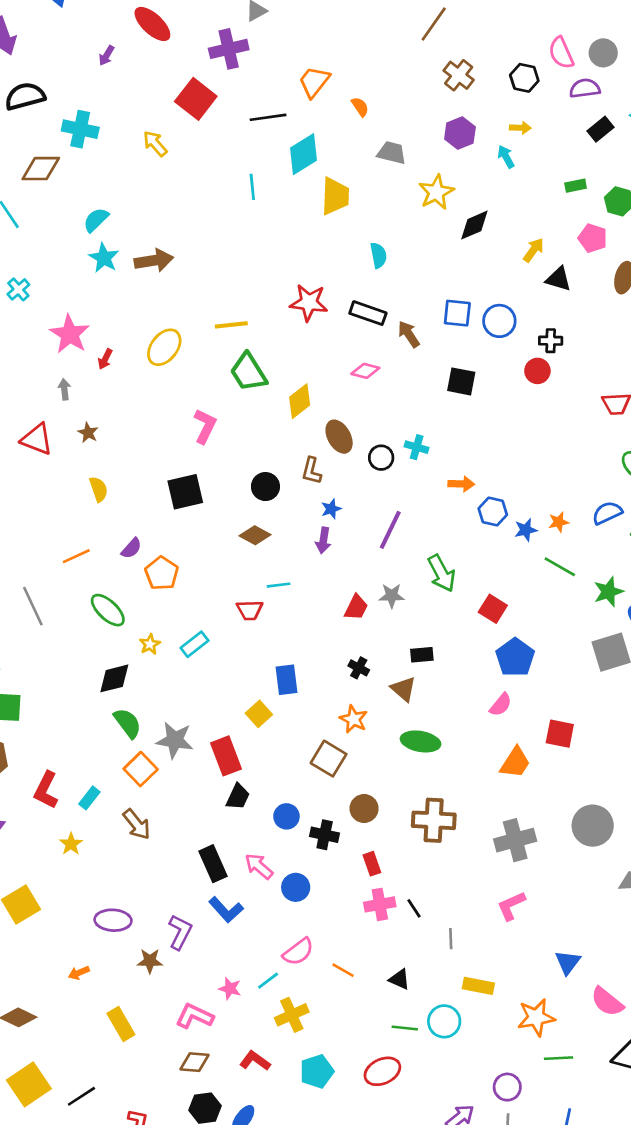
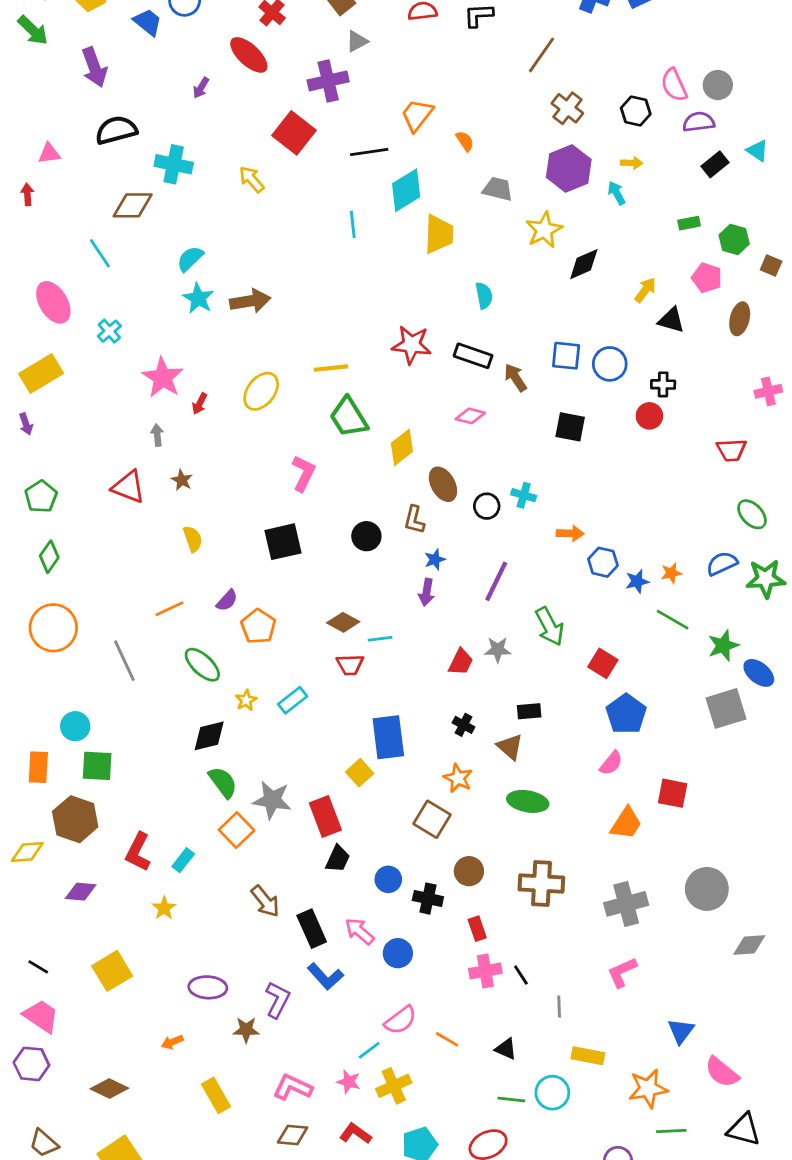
purple hexagon: (460, 133) -> (569, 168), size x1.4
brown diamond: (255, 535) -> (343, 622), moved
blue rectangle: (286, 680) -> (388, 737), size x1.4
brown arrow: (137, 824) -> (265, 901), moved
pink star: (230, 989) -> (349, 1082), moved

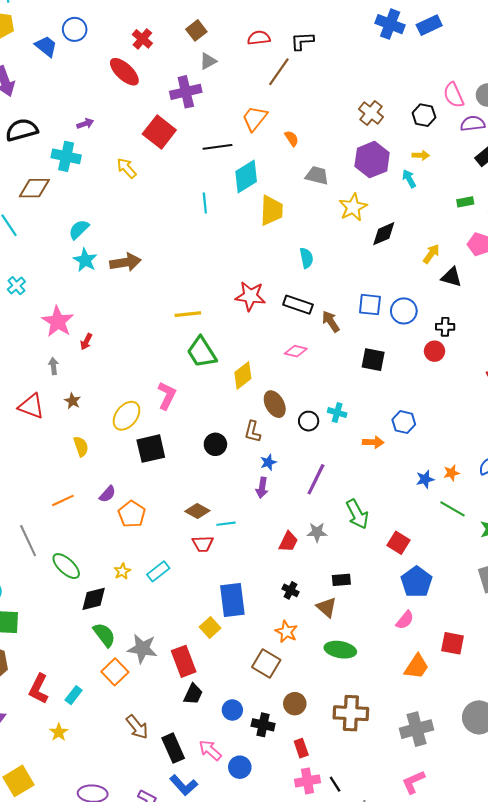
brown line: (541, 55) -> (279, 72), moved
purple arrow: (201, 88) -> (85, 124), moved, turned -140
yellow ellipse: (261, 391) -> (126, 416), moved
blue hexagon: (603, 562) -> (404, 422), moved
green ellipse: (202, 665) -> (66, 566), moved

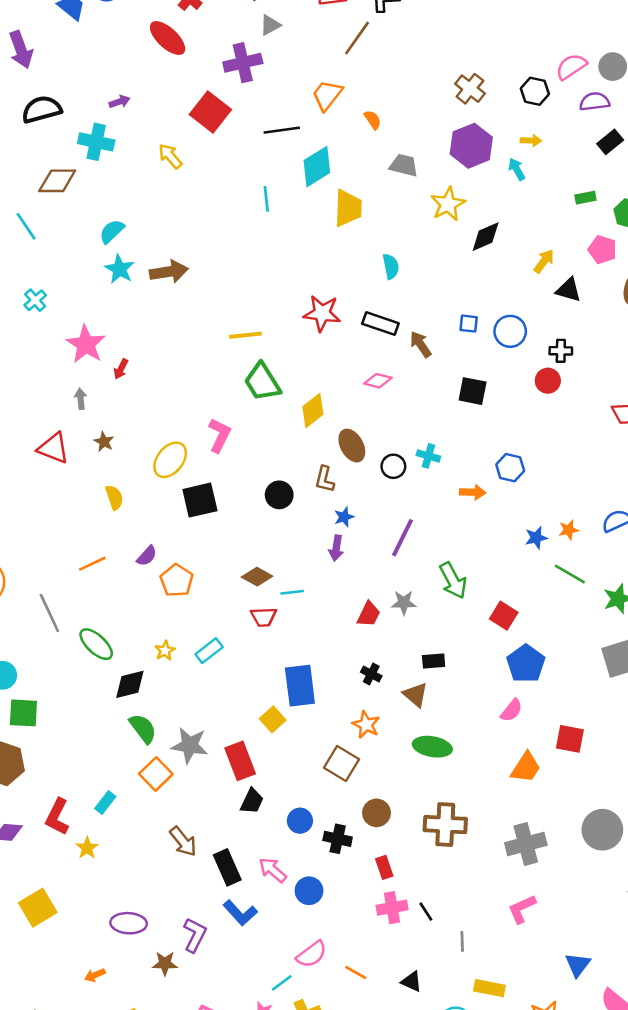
pink semicircle: (454, 95) -> (571, 67), turned 80
blue square: (370, 305) -> (469, 324), size x0.7
red L-shape: (39, 689) -> (57, 817), moved

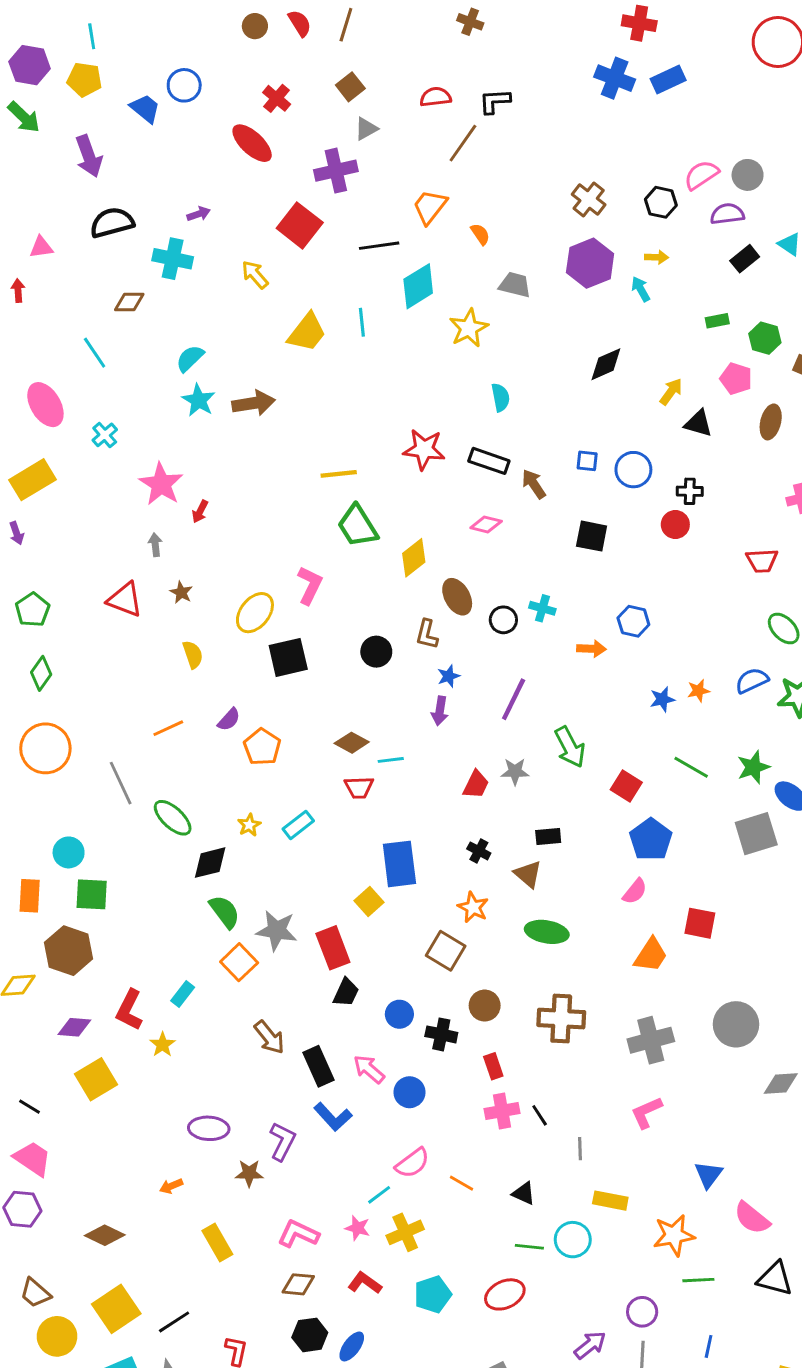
brown diamond: (57, 181) -> (129, 302), size x0.7
yellow star: (448, 204) -> (469, 328), moved
yellow trapezoid: (348, 208) -> (307, 332), moved, turned 36
green line: (570, 574) -> (691, 767), moved
yellow square: (38, 908) -> (96, 1079), moved

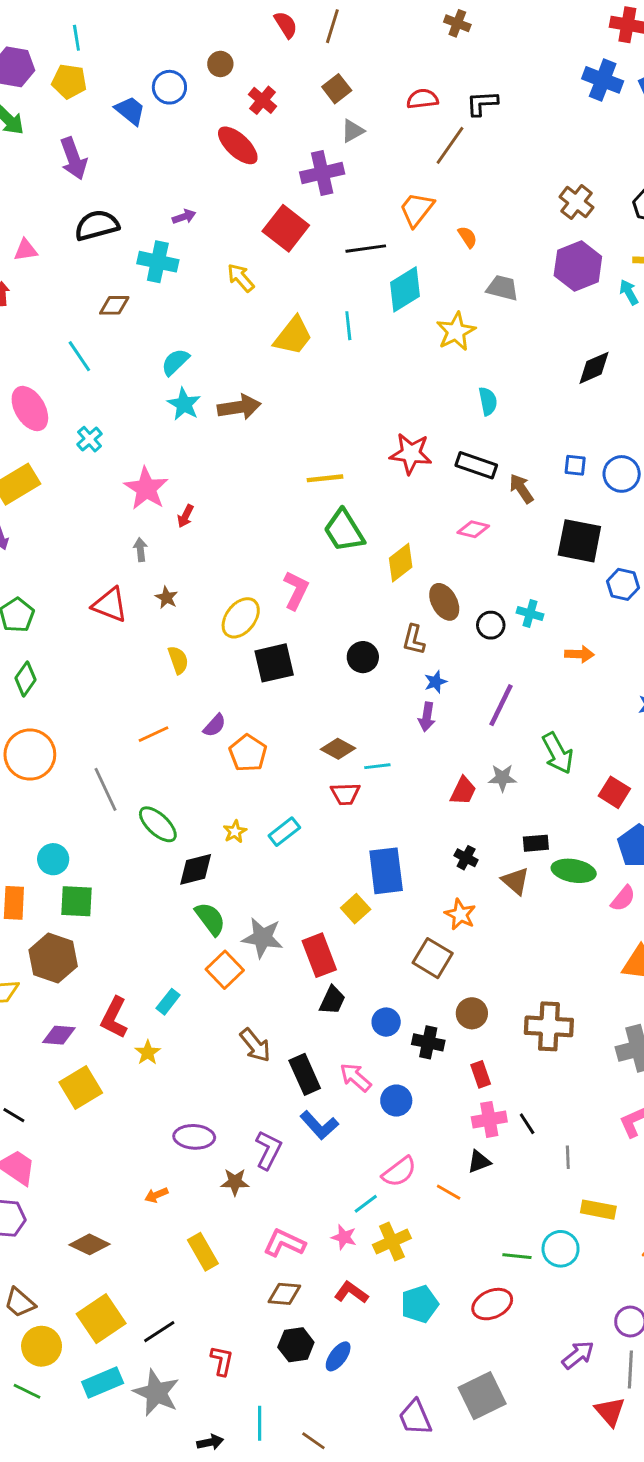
brown circle: (255, 26) -> (220, 64), moved
black square: (592, 536) -> (579, 541), size x1.4
blue hexagon: (633, 621) -> (623, 584), moved
green ellipse: (547, 932) -> (574, 871), moved
black triangle: (524, 1193) -> (479, 1162), moved, turned -45

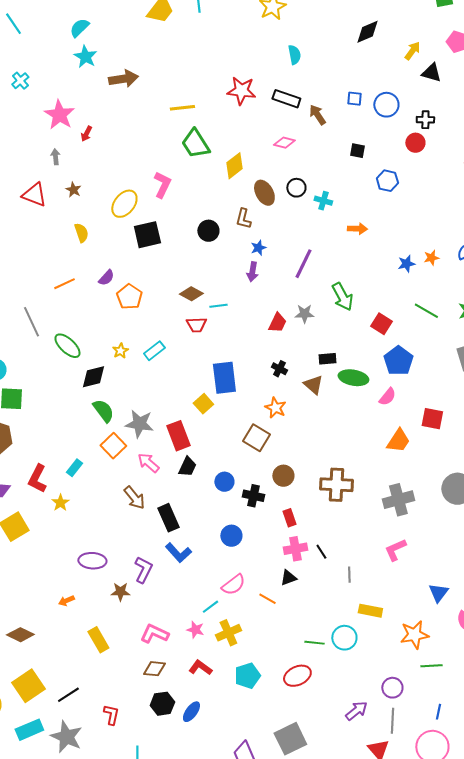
brown arrow: (239, 407) -> (123, 79), moved
black square: (579, 541) -> (357, 151), size x0.5
black circle: (491, 625) -> (296, 188), moved
pink arrow: (356, 1077) -> (148, 463), moved

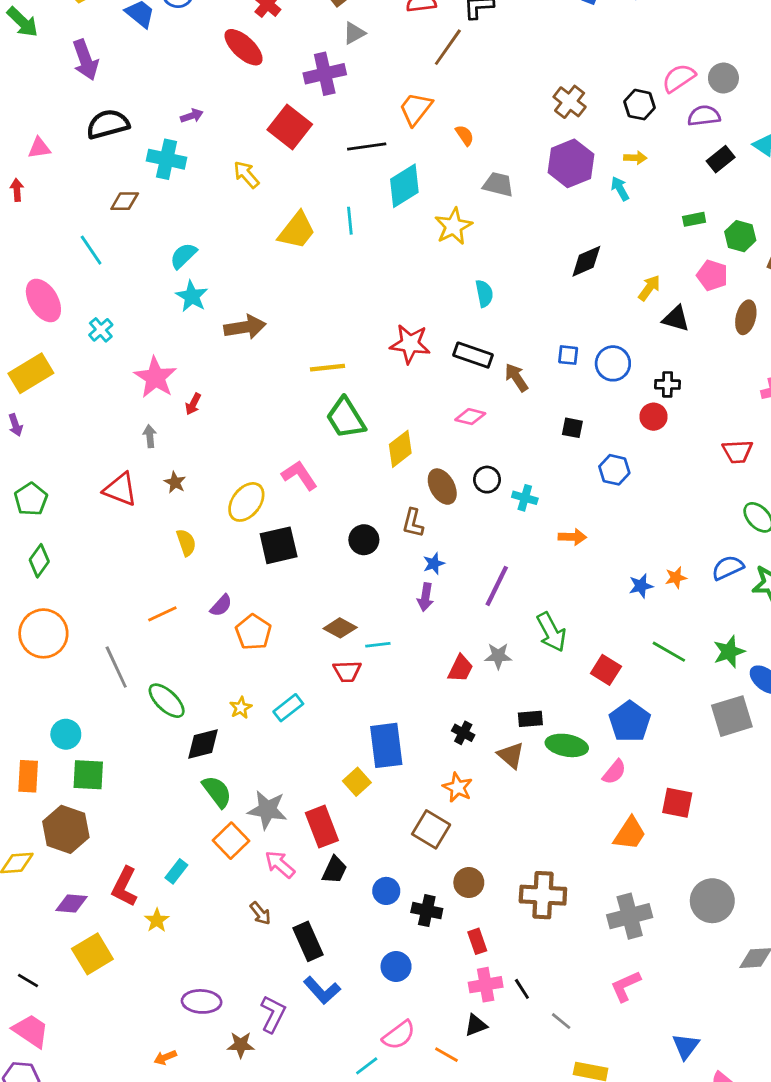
pink L-shape: (162, 185) -> (300, 475), turned -60
brown arrow: (134, 498) -> (260, 913), size x0.7
gray line: (349, 575) -> (561, 1021), turned -49

